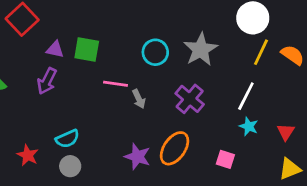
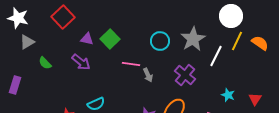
green square: (87, 49) -> (110, 39), turned 36
purple arrow: (47, 81) -> (81, 62), turned -78
white line: (246, 96) -> (216, 56), moved

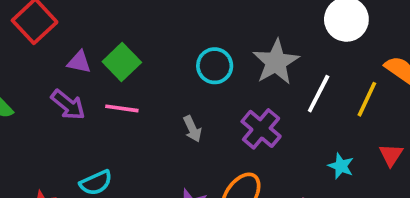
yellow line: (237, 41) -> (367, 99), moved
pink line: (131, 64) -> (122, 108), moved
red triangle: (255, 99) -> (391, 155), moved

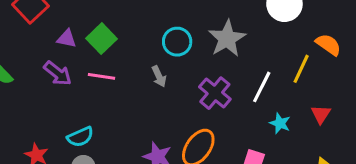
white line: (319, 94) -> (262, 87), moved
gray arrow: (192, 129) -> (159, 76), moved

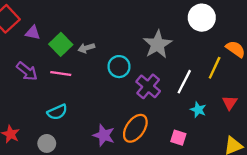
purple triangle: (67, 39) -> (33, 33), moved
cyan circle: (177, 42) -> (119, 67), moved
gray arrow: (159, 76) -> (86, 48), moved, turned 98
cyan semicircle: (80, 137) -> (57, 112), moved

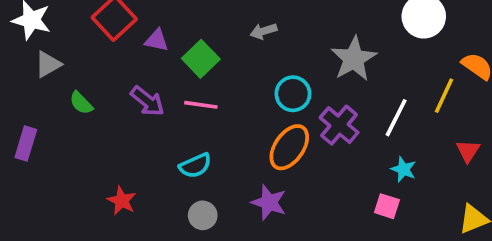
gray arrow: (86, 48) -> (263, 31), moved
cyan star: (198, 110) -> (403, 169), moved
orange ellipse: (135, 128) -> (289, 147), moved
gray circle: (47, 143) -> (203, 215), moved

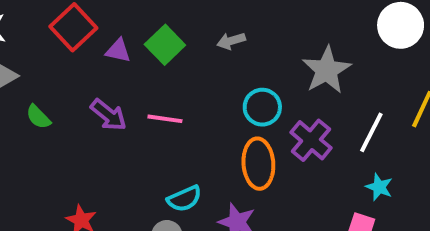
green square: (201, 59) -> (165, 45), moved
orange ellipse: (289, 147) -> (258, 164), turned -39
cyan semicircle: (195, 166) -> (184, 199), moved

